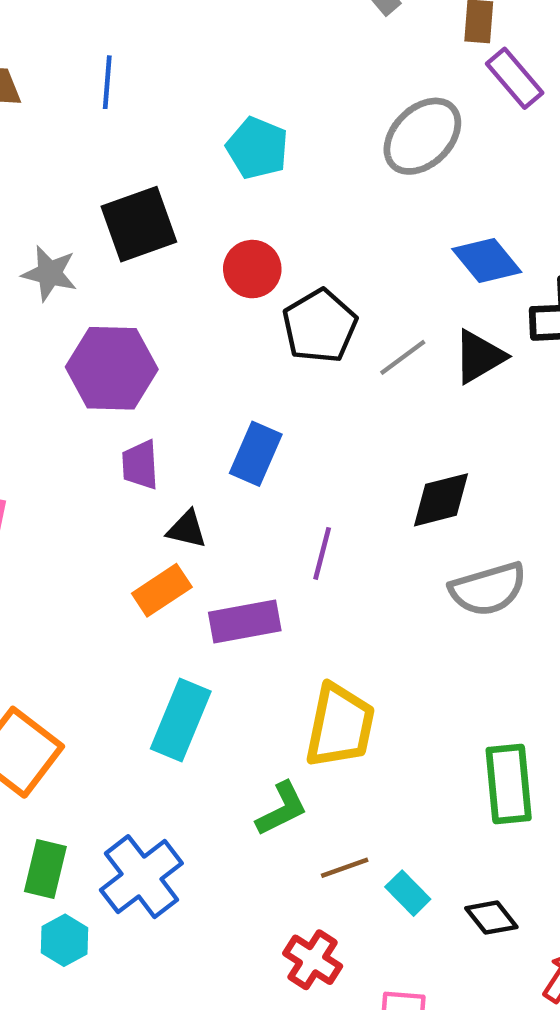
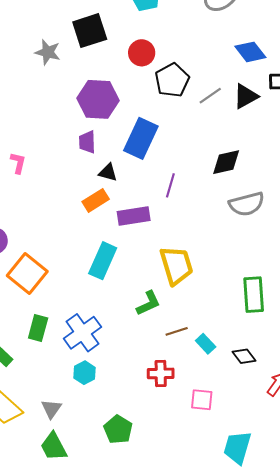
purple hexagon: (112, 368) -> (98, 99), moved
blue rectangle: (256, 454) -> (141, 138), size x1.4
yellow trapezoid: (340, 726) -> (176, 265), turned -30
cyan hexagon: (64, 940) -> (84, 373), moved
red cross: (313, 960) -> (161, 373), turned -35

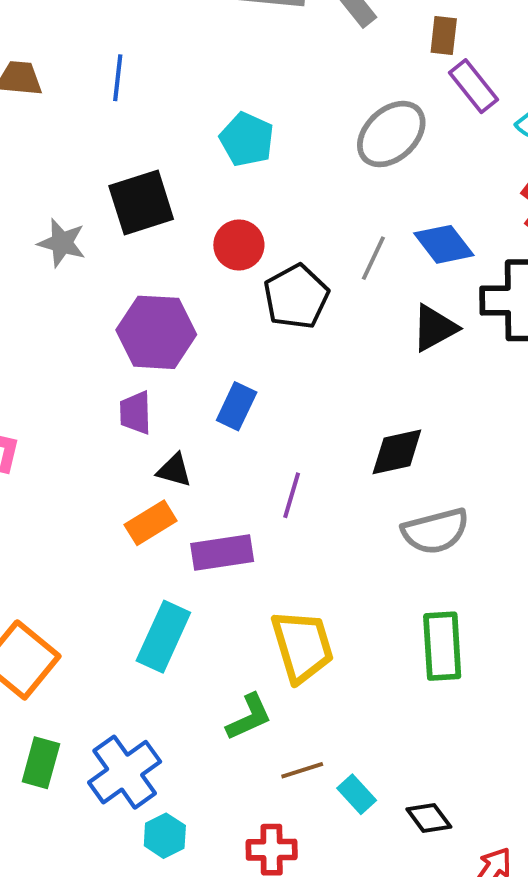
gray line: (210, 96) -> (373, 258), moved, turned -30
blue rectangle: (141, 138) -> (237, 406), size x0.6
green rectangle: (254, 295) -> (442, 646), moved
cyan hexagon: (84, 373) -> (165, 836), moved

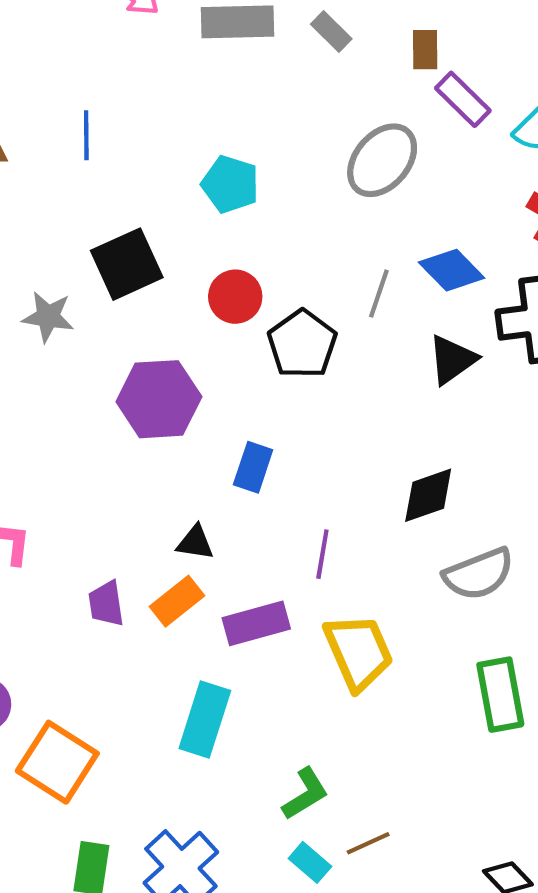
purple trapezoid: (135, 413) -> (106, 604), moved
yellow trapezoid: (302, 646) -> (358, 652), moved
cyan rectangle: (357, 794) -> (310, 862), moved

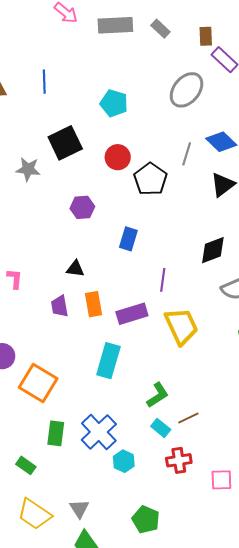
purple hexagon: (159, 399) -> (82, 207), size x0.6
black triangle: (195, 543) -> (75, 269), moved
orange rectangle: (177, 601) -> (94, 304), turned -60

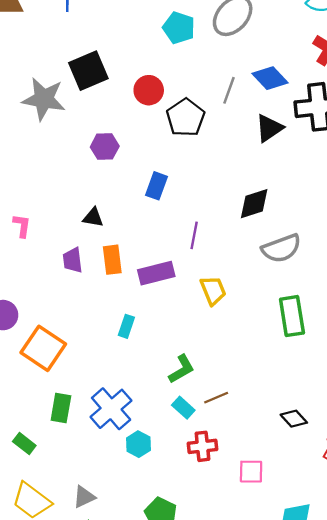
cyan pentagon: (114, 103) -> (179, 28), moved
gray star: (28, 169) -> (44, 99), size x1.5
yellow trapezoid: (181, 326) -> (213, 290), size x0.7
cyan rectangle: (108, 361) -> (126, 326), size x0.6
gray triangle: (79, 509) -> (84, 497), turned 35

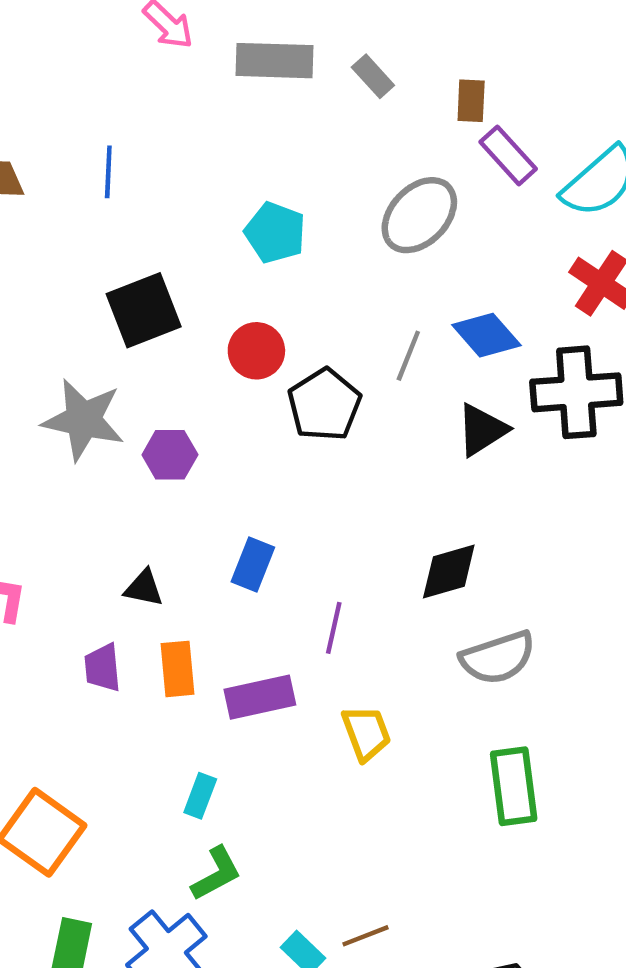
cyan pentagon: (179, 28) -> (275, 233), moved
gray star: (44, 99) -> (83, 420), moved
blue rectangle: (156, 186) -> (253, 564), moved
green L-shape: (182, 369) -> (216, 874), moved

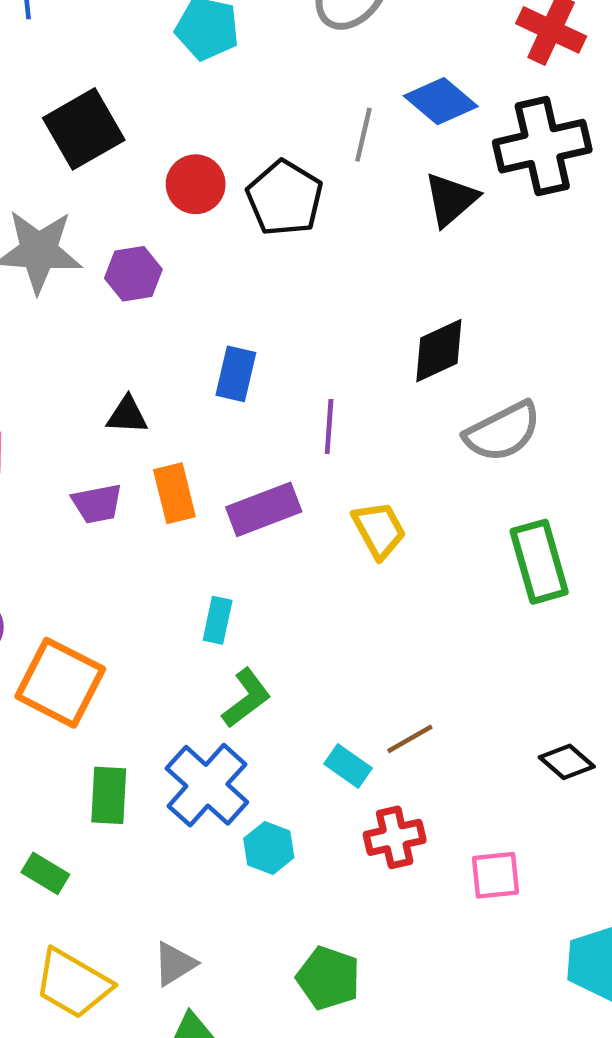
red circle: (256, 351) -> (196, 184), moved
purple trapezoid: (103, 668) -> (97, 504), turned -87

